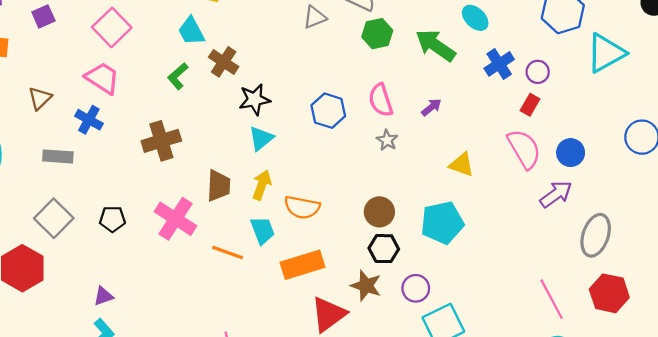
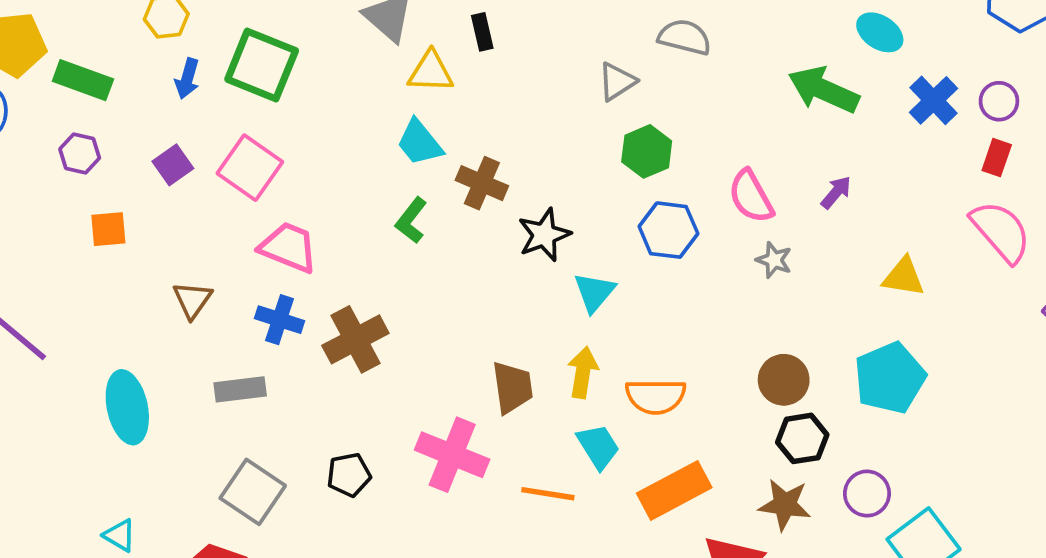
pink square: (112, 27) -> (250, 168), moved
green hexagon: (377, 34) -> (647, 151), moved
cyan triangle: (261, 138) -> (594, 292), moved
brown cross: (161, 141) -> (355, 339), moved

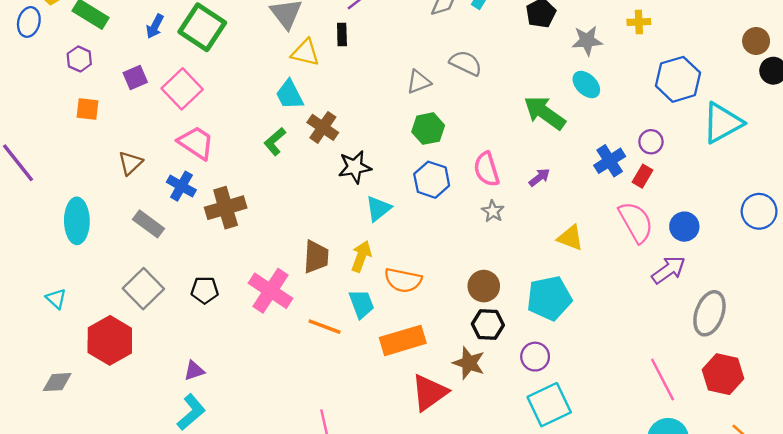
blue cross: (933, 100) -> (610, 161), moved
gray rectangle: (240, 389) -> (148, 224), turned 32
purple circle: (867, 494) -> (535, 357), moved

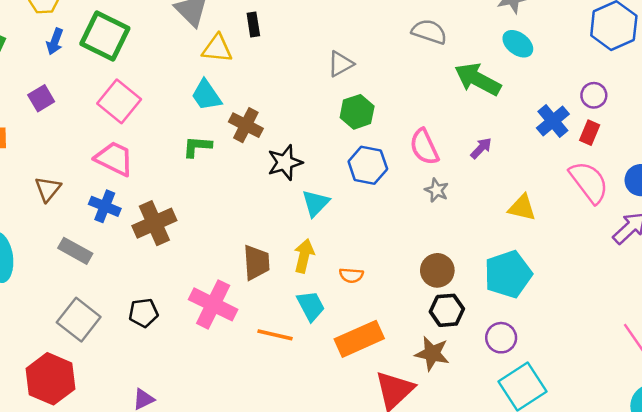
gray semicircle: (466, 63) -> (429, 32), moved
pink square: (182, 89) -> (119, 101), moved
green L-shape: (275, 142) -> (197, 147), turned 52
orange semicircle: (403, 280) -> (351, 275), size x0.6

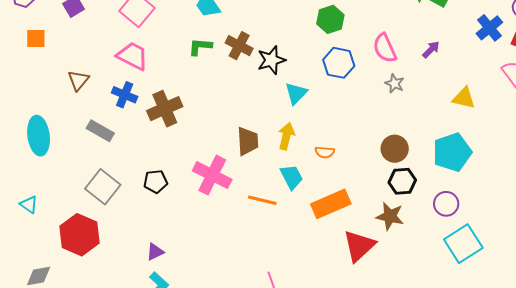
brown cross: (246, 125) -> (239, 46), moved

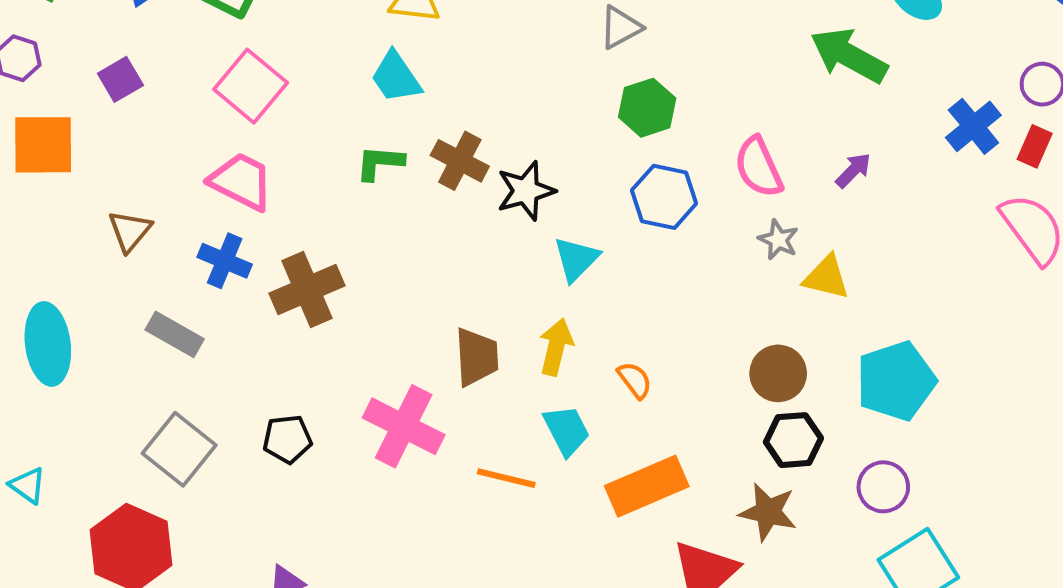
orange square: (36, 38) -> (43, 145), size x1.6
yellow triangle: (464, 98) -> (826, 277), moved
orange semicircle: (325, 152) -> (635, 380), turned -132

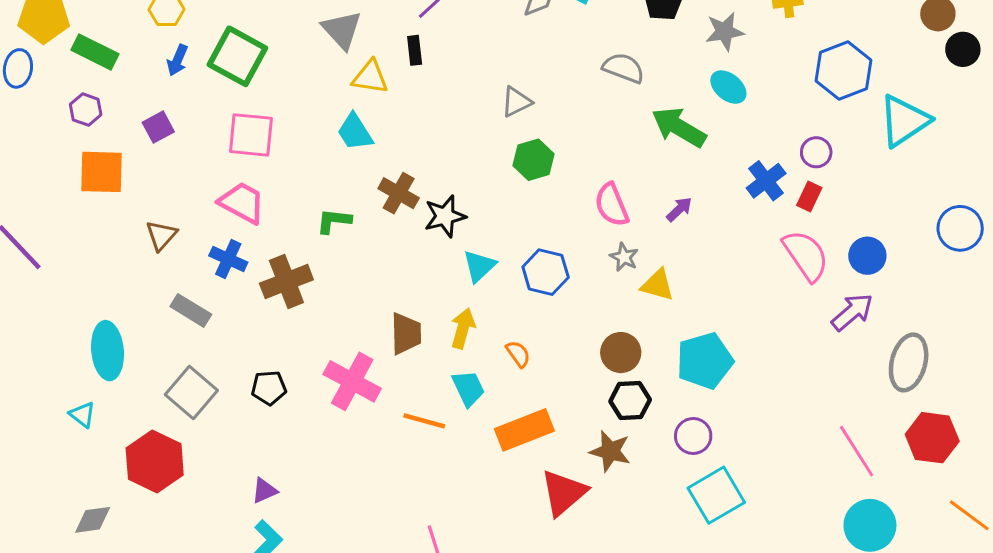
pink square: (251, 86) -> (251, 135), turned -36
green L-shape: (380, 163) -> (334, 221), moved
blue hexagon: (664, 197) -> (546, 272), moved
cyan ellipse: (48, 344) -> (108, 351), moved

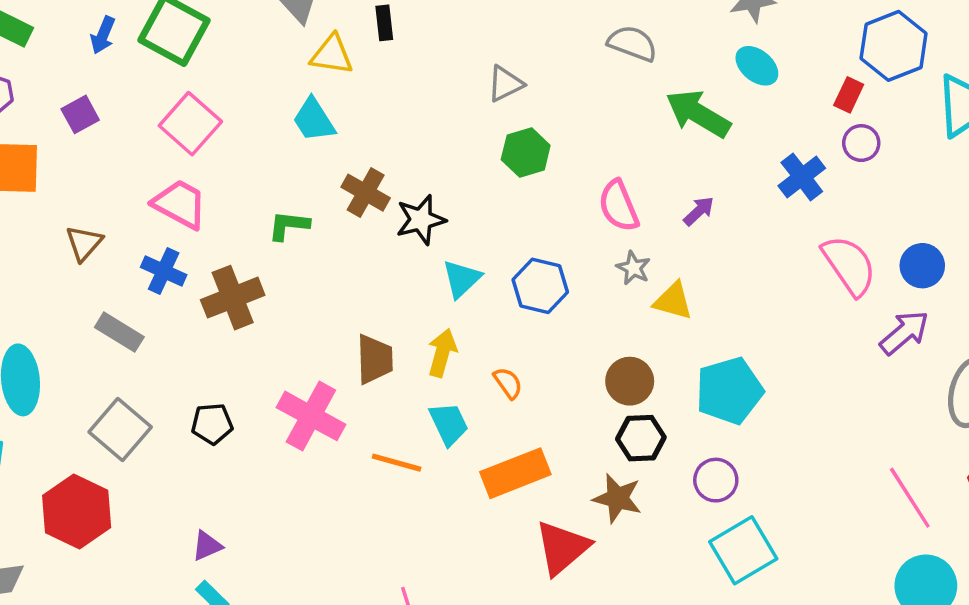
pink square: (251, 135) -> (190, 124), turned 36
red rectangle: (809, 197) -> (849, 95), moved

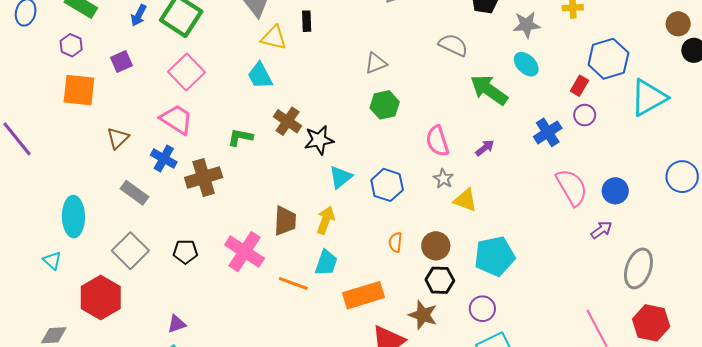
purple arrow: (904, 333) -> (601, 230), size x0.7
orange semicircle: (508, 383) -> (395, 242), moved, turned -144
cyan trapezoid: (449, 424) -> (326, 263), turned 40

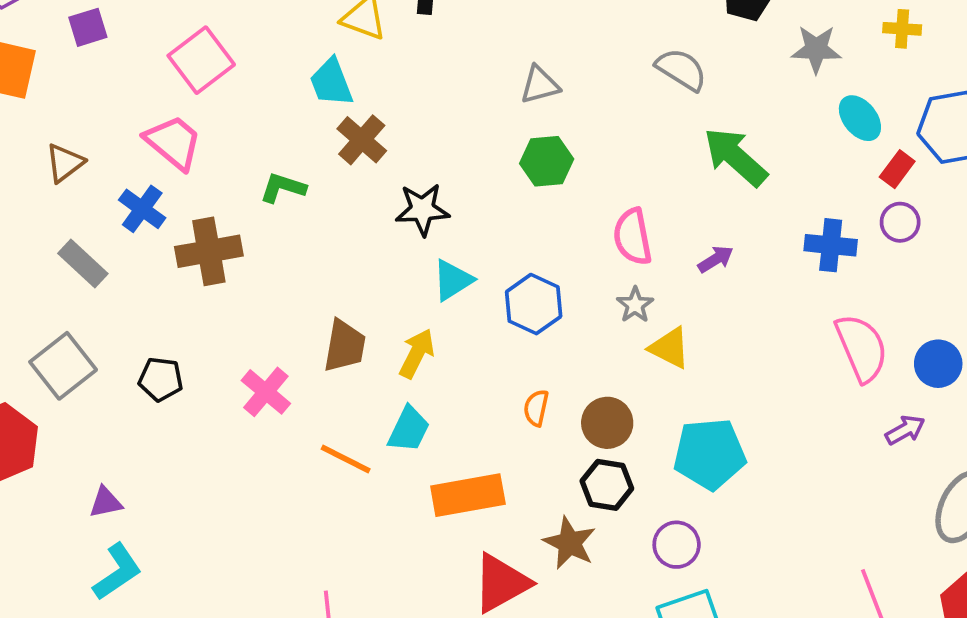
cyan ellipse: (526, 64) -> (860, 118), moved
brown cross: (288, 121) -> (362, 140), moved
blue cross: (548, 132) -> (831, 245), turned 32
pink cross: (245, 252) -> (266, 392), size x0.7
purple triangle: (177, 324) -> (106, 502), moved

